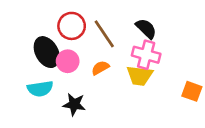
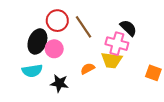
black semicircle: (146, 29) -> (128, 28), moved
black ellipse: (47, 52) -> (37, 41), turned 50
orange semicircle: (100, 68) -> (88, 69), moved

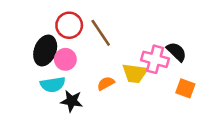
black semicircle: (128, 28) -> (176, 52), moved
pink cross: (117, 44) -> (155, 59), moved
cyan semicircle: (32, 71) -> (53, 85), moved

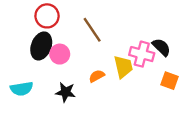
red circle: (69, 25) -> (47, 16), moved
yellow trapezoid: (135, 73) -> (123, 67), turned -110
cyan semicircle: (53, 85) -> (22, 89), moved

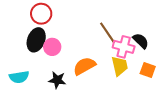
brown line: (92, 30) -> (107, 33), moved
yellow trapezoid: (123, 67) -> (120, 66), moved
orange semicircle: (97, 76) -> (84, 66), size x1.6

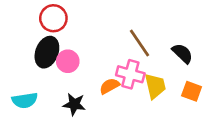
pink cross: (124, 47) -> (130, 74), moved
orange semicircle: (84, 66) -> (109, 86), size x0.7

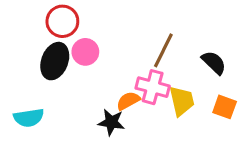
brown line: (139, 43) -> (163, 50), turned 60
pink circle: (68, 61) -> (85, 52), moved
black star: (74, 104) -> (111, 122), moved

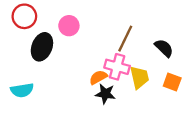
red circle: (62, 21) -> (24, 16), moved
pink circle: (85, 52) -> (69, 26), moved
black star: (111, 122) -> (105, 94), moved

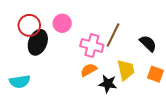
red circle: (24, 16) -> (29, 25), moved
pink cross: (117, 67) -> (92, 46), moved
black star: (105, 94) -> (108, 84), moved

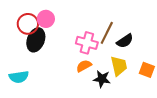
pink circle: (62, 23) -> (46, 19), moved
black semicircle: (148, 43) -> (125, 41), moved, turned 102

